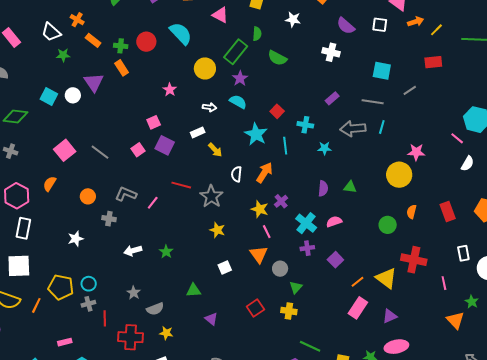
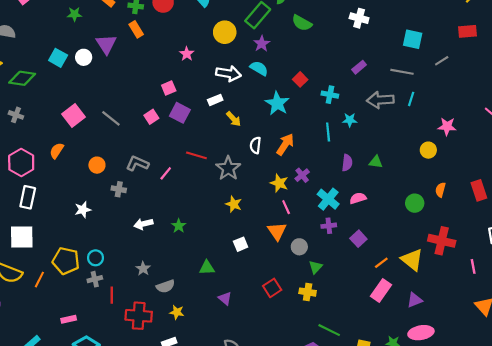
white arrow: (209, 107) -> (228, 73), size x1.6
cyan line: (285, 146) -> (328, 132), moved
yellow circle: (399, 175) -> (428, 150), size x0.6

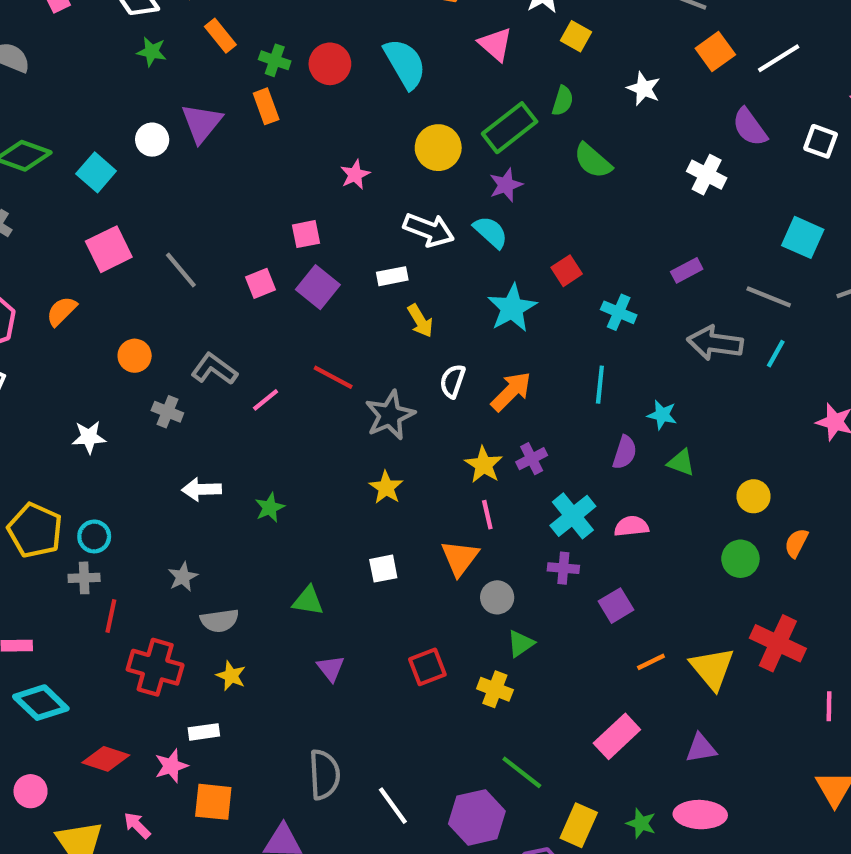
cyan square: (58, 58) -> (96, 172), moved
cyan star: (350, 120) -> (662, 415), moved
yellow circle: (428, 150) -> (754, 496), moved
pink rectangle: (381, 290) -> (617, 736), moved

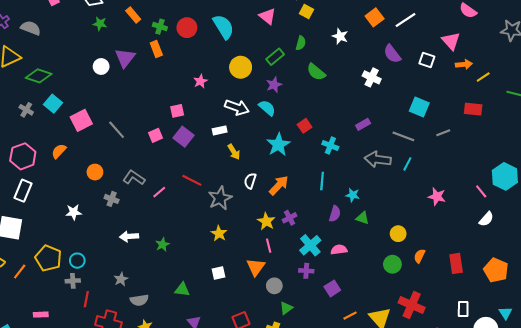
green rectangle: (510, 128) -> (275, 57), size x0.7
cyan square: (96, 172) -> (53, 104), moved

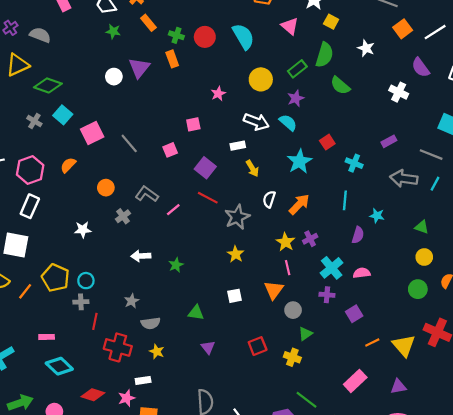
green semicircle: (301, 43) -> (324, 55), size x1.6
purple square: (183, 137) -> (205, 168), moved
gray cross: (112, 199) -> (123, 216), turned 32
green triangle: (362, 218) -> (422, 227), moved

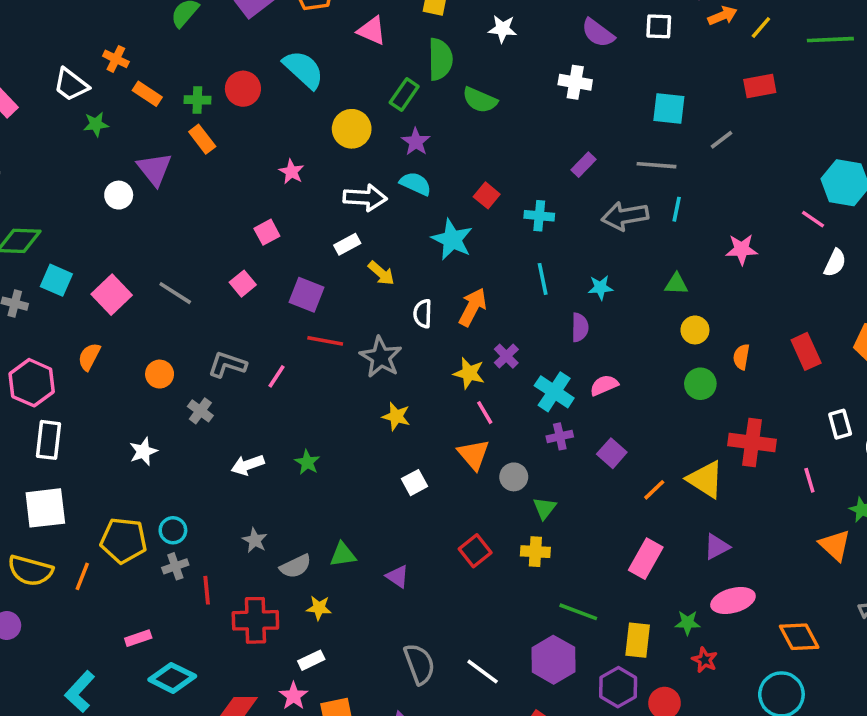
green triangle: (196, 313) -> (343, 555), moved

